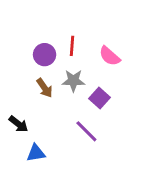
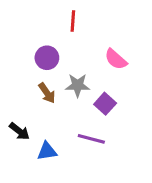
red line: (72, 46) -> (73, 21), moved
purple line: (86, 131) -> (91, 139), turned -30
blue triangle: (36, 153) -> (47, 151), moved

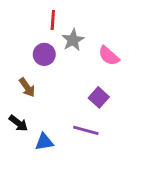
red line: (73, 21) -> (53, 20), moved
gray star: (78, 85) -> (73, 40), moved, turned -30
brown arrow: (47, 93) -> (27, 87), moved

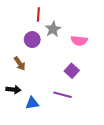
pink semicircle: (109, 56) -> (79, 41), turned -35
black arrow: (18, 123) -> (13, 90), turned -32

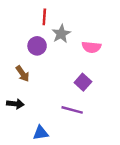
blue triangle: (32, 103) -> (41, 133), moved

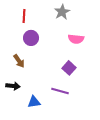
red line: (44, 17) -> (24, 16), moved
gray star: (61, 34) -> (62, 12), moved
blue triangle: (41, 133) -> (34, 102), moved

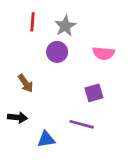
gray star: (62, 12) -> (65, 26), moved
purple circle: (31, 38) -> (57, 52), moved
purple square: (69, 68) -> (94, 93), turned 32

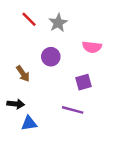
red line: (32, 22) -> (29, 19), turned -49
purple circle: (57, 52) -> (51, 57), moved
blue triangle: (46, 139) -> (29, 123), moved

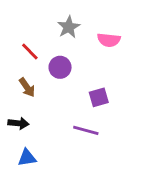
red line: (29, 19) -> (30, 51), moved
pink semicircle: (92, 47) -> (109, 40), moved
blue triangle: (29, 123) -> (27, 158), moved

